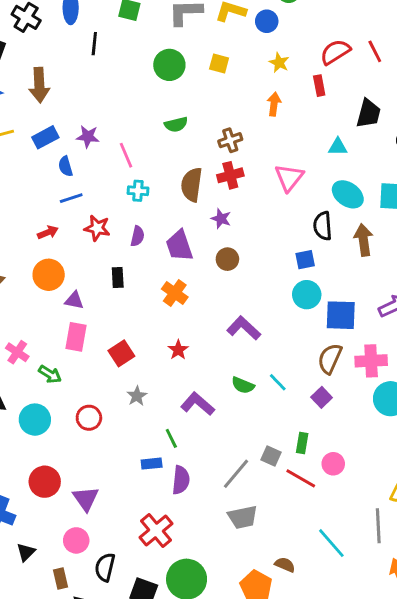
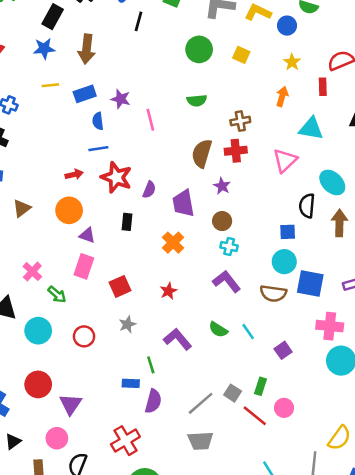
cyan triangle: (338, 147) -> (311, 128), moved, size x1.5
cyan cross: (138, 191) -> (229, 247), moved
red star: (97, 228) -> (116, 177), size x1.4
brown semicircle: (330, 359) -> (273, 293), moved, turned -115

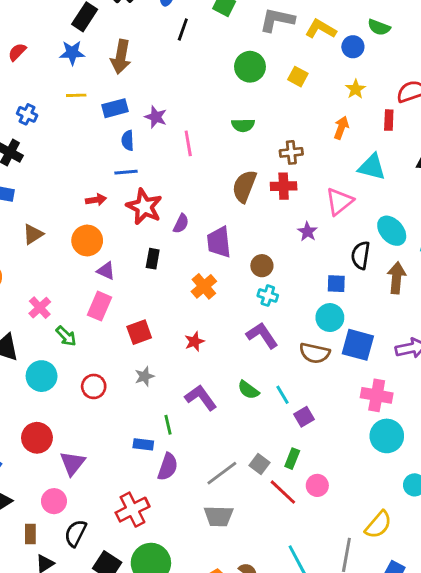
purple star: (222, 186) -> (307, 232), moved
purple square: (283, 350) -> (304, 417), moved

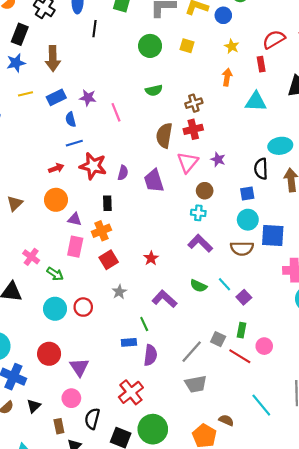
pink triangle: (339, 201) -> (188, 162), moved
cyan ellipse: (392, 231) -> (280, 146), turned -45
brown circle: (262, 266) -> (205, 191), moved
orange cross: (204, 286) -> (101, 231), moved, turned 30
cyan circle: (42, 376) -> (55, 309), moved

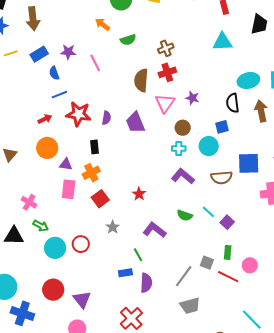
orange arrow: (227, 77) -> (103, 24), moved, turned -56
cyan circle: (248, 220) -> (209, 146), moved
green arrow: (55, 274) -> (41, 226), moved

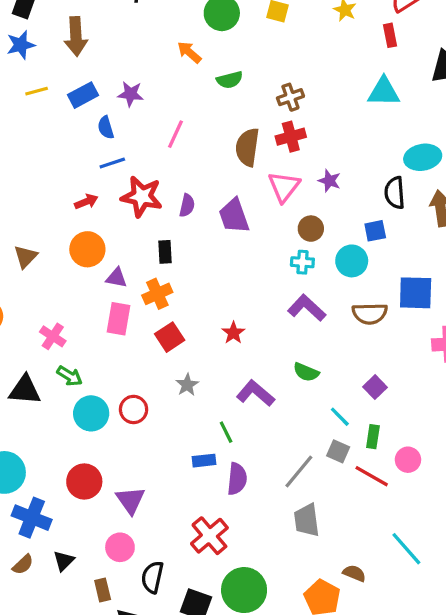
pink line: (95, 63) -> (175, 134), moved, turned 48
cyan line: (208, 212) -> (340, 417), moved
gray trapezoid: (190, 306) -> (307, 520), turned 95

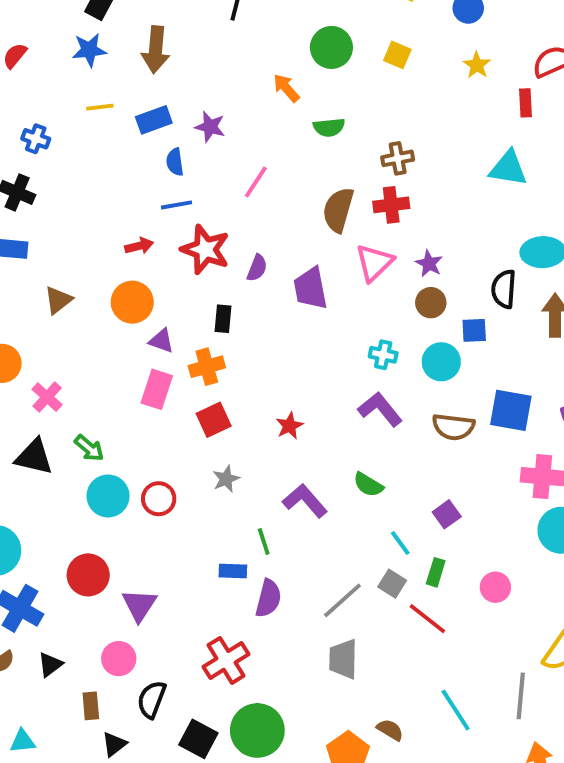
brown circle: (311, 229) -> (431, 303), moved
pink cross: (53, 336) -> (47, 397), moved
pink circle: (408, 460) -> (495, 587), moved

